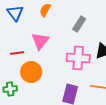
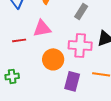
pink triangle: (40, 41) -> (42, 28), turned 42
orange circle: (31, 72) -> (53, 59), moved

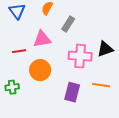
gray rectangle: (81, 11) -> (68, 24), moved
orange circle: (53, 59) -> (40, 70), moved

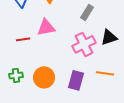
gray rectangle: (68, 24) -> (87, 12), moved
pink cross: (80, 56) -> (84, 44), turned -30
orange circle: (40, 70) -> (44, 77), moved

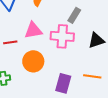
pink cross: (84, 44) -> (62, 36), moved, turned 30
orange circle: (44, 77) -> (33, 61), moved

